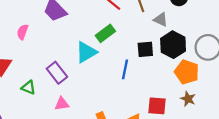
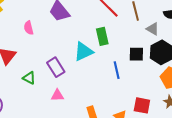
pink semicircle: (22, 32) -> (29, 28), turned -40
green rectangle: (105, 33) -> (102, 36), turned -72
blue line: (125, 69) -> (117, 70), turned -30

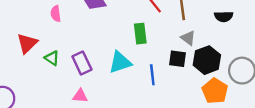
gray triangle: (153, 29) -> (188, 38), moved
cyan triangle: (83, 52) -> (120, 62), moved
green triangle: (29, 78) -> (52, 58), moved

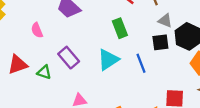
red triangle: (27, 43) -> (18, 65), turned 40
purple rectangle: (82, 63) -> (69, 58), moved

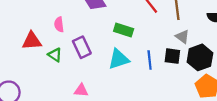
green rectangle: (120, 28) -> (124, 30), moved, turned -66
pink semicircle: (37, 30) -> (59, 24), moved
blue line: (141, 63) -> (150, 60), moved

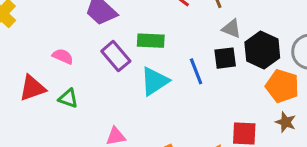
pink semicircle: (59, 24) -> (63, 56), turned 136
purple rectangle: (82, 47) -> (116, 56), moved

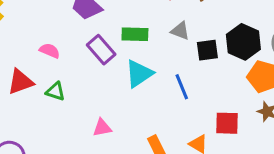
gray triangle: (231, 29) -> (180, 31), moved
blue line: (196, 71) -> (182, 87), moved

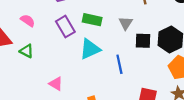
gray triangle: (180, 31) -> (126, 23), turned 32
pink triangle: (102, 128) -> (56, 84), turned 32

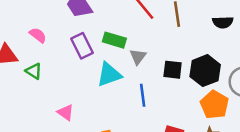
gray triangle: (126, 23) -> (138, 57), moved

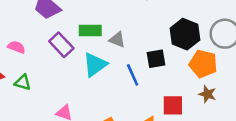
gray triangle: (138, 57) -> (117, 40), turned -30
black square: (173, 70) -> (156, 59), moved

